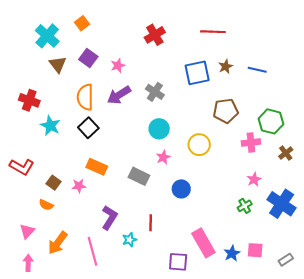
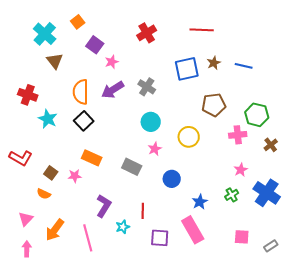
purple square: (88, 58) -> (95, 45), moved
blue star: (232, 253) -> (200, 202), moved
purple square: (178, 262) -> (160, 238), moved

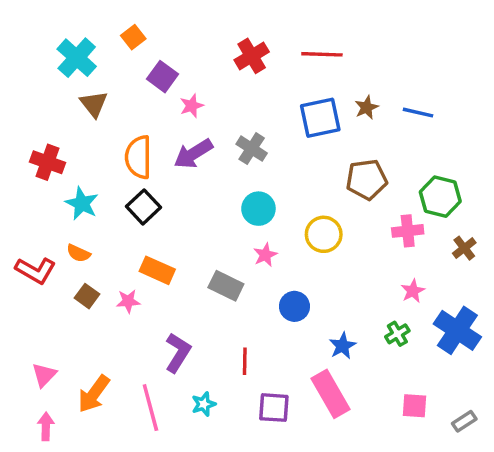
red line: (202, 30) -> (322, 54), moved
orange semicircle: (44, 194) -> (78, 253), moved
cyan star: (123, 227) -> (204, 404), moved

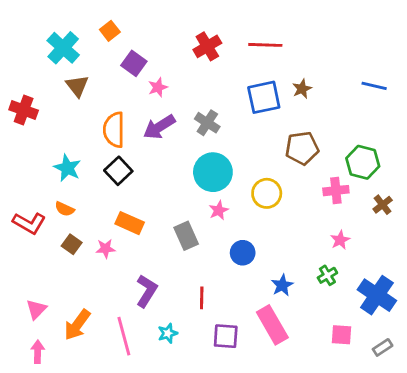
blue line: (418, 113) -> (374, 86), moved
red cross: (48, 162) -> (24, 110), moved
cyan circle: (258, 209) -> (213, 172), size x1.4
gray rectangle: (226, 286) -> (186, 236), turned 40
blue cross: (457, 330) -> (377, 295), moved

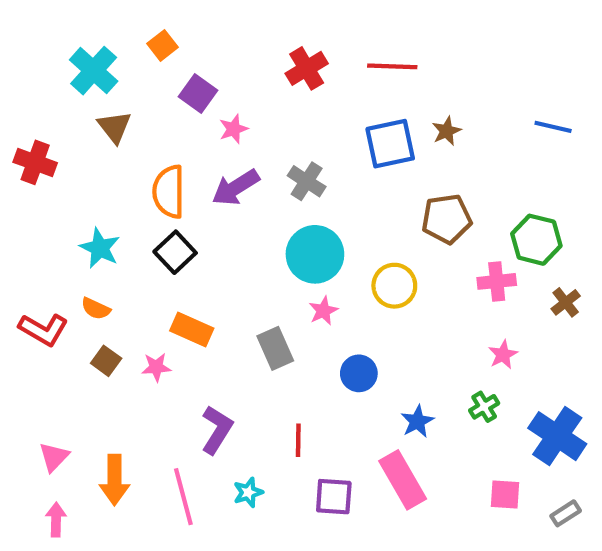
orange arrow: (77, 325) -> (114, 480), turned -36

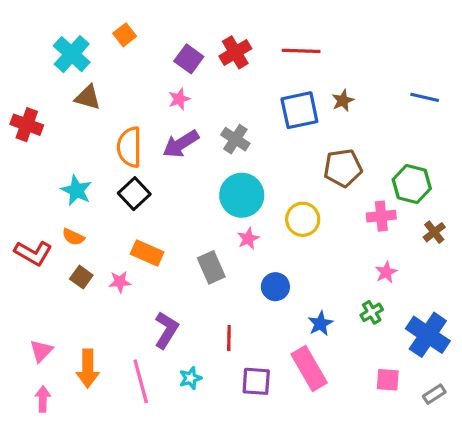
purple square: (198, 93) -> (189, 59), moved
brown triangle: (114, 127) -> (88, 97), turned -36

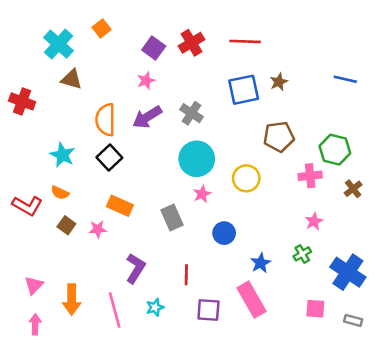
gray rectangle: (434, 394) -> (353, 320), turned 48

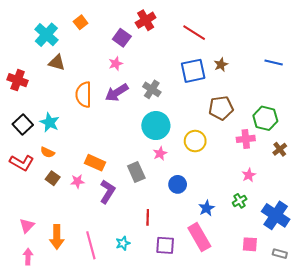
red line: (245, 41) -> (194, 33), turned 30
red cross: (192, 43) -> (146, 20), moved
black square: (109, 157) -> (23, 124), moved
purple L-shape: (135, 268) -> (107, 192), moved

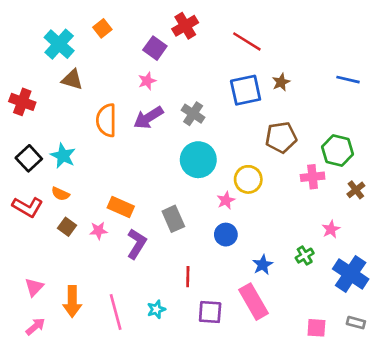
pink star: (160, 153) -> (226, 200), moved
pink star: (249, 175) -> (331, 229), moved
pink square: (250, 244) -> (316, 328), moved
pink arrow: (28, 257) -> (35, 326), turned 49

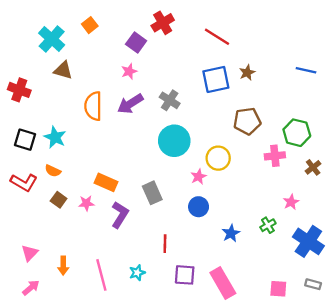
black square: (29, 158) -> (25, 140), turned -30
orange arrow: (72, 302) -> (63, 266), size x0.7
pink rectangle: (253, 302) -> (223, 283), moved

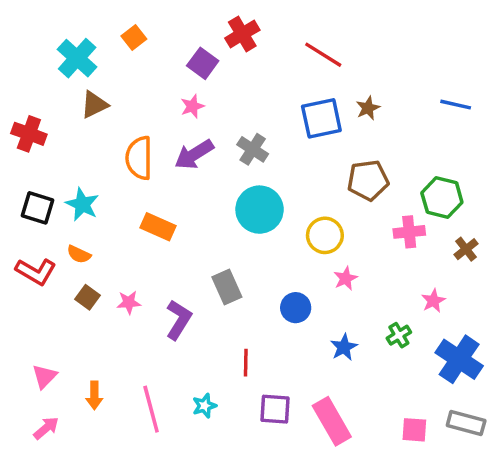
brown triangle: (63, 70) -> (94, 105), turned -42
pink star: (199, 177) -> (346, 278), moved
orange rectangle: (106, 182) -> (158, 227), moved
gray rectangle: (313, 284) -> (466, 423), size x1.5

